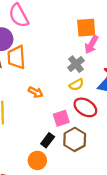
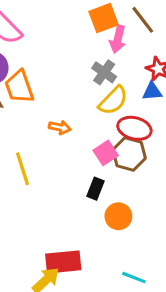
yellow semicircle: (76, 85) -> (113, 101), size x1.5
brown hexagon: (75, 139) -> (129, 154), moved
orange circle: (37, 160) -> (118, 216), moved

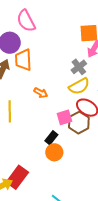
orange circle: (118, 216) -> (54, 152), moved
red rectangle: (63, 262) -> (17, 177), turned -65

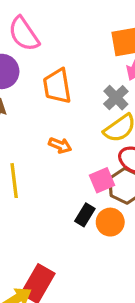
orange trapezoid: (23, 60) -> (57, 86), moved
orange circle: (54, 152) -> (110, 222), moved

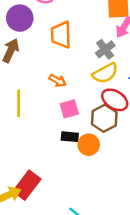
pink square: (102, 180) -> (69, 109), moved
black rectangle: (85, 215) -> (70, 137), turned 56

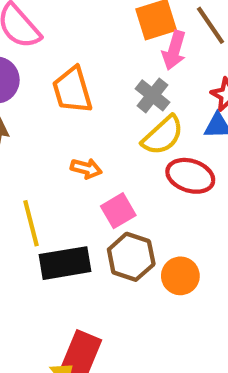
brown hexagon: (104, 118) -> (131, 257), moved
black rectangle: (70, 137) -> (65, 263), moved, size x1.6
orange circle: (89, 145) -> (180, 276), moved

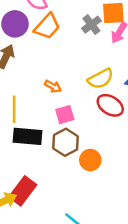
orange trapezoid: (72, 90) -> (47, 26), moved, turned -136
gray cross: (153, 95) -> (91, 25), moved

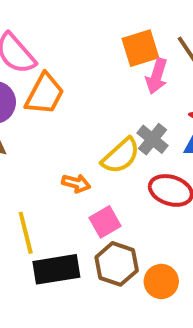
gray cross: (91, 25) -> (152, 139), moved
yellow semicircle: (101, 79) -> (121, 156), moved

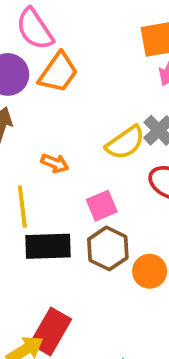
orange arrow: (76, 183) -> (55, 163), moved

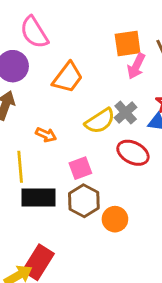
orange trapezoid: (58, 72) -> (68, 77), moved

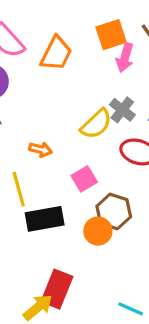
orange trapezoid: (68, 77) -> (56, 53), moved
brown hexagon: (84, 201) -> (114, 211), moved
orange circle: (115, 219) -> (98, 231), moved

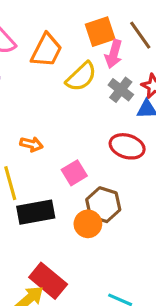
gray cross: (122, 110) -> (121, 90), moved
yellow semicircle: (96, 124) -> (81, 77), moved
red rectangle: (57, 289) -> (48, 281), turned -72

